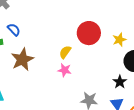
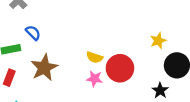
red circle: (89, 33) -> (120, 68), moved
yellow semicircle: (65, 52) -> (94, 57), turned -104

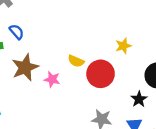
yellow star: (158, 41) -> (123, 46), moved
pink star: (95, 79) -> (52, 79), moved

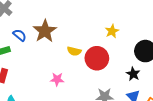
brown star: (25, 67) -> (45, 31), moved
pink star: (52, 79) -> (57, 79), moved

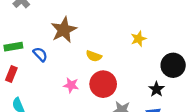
blue semicircle: (20, 35) -> (40, 54), moved
red circle: (97, 58) -> (103, 84), moved

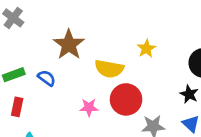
yellow star: (138, 39) -> (146, 49), moved
yellow semicircle: (94, 56) -> (109, 69), size x1.5

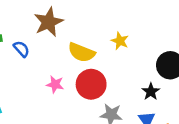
yellow star: (146, 49) -> (120, 41), turned -30

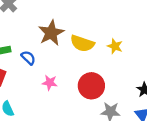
yellow semicircle: (81, 52) -> (82, 43), moved
pink star: (55, 84) -> (50, 83), moved

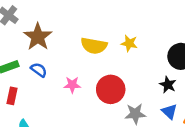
brown star: (51, 33) -> (38, 37), moved
pink star: (50, 83) -> (72, 85), moved

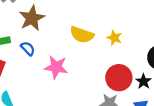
pink star: (72, 85) -> (56, 67), size x1.5
red circle: (111, 89) -> (119, 78), moved

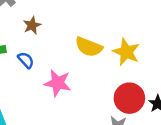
brown star: (32, 18) -> (32, 25), size x0.6
yellow star: (114, 38) -> (126, 52), size x1.5

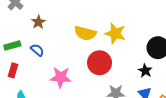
pink star: (58, 83) -> (61, 77), moved
red circle: (129, 98) -> (100, 63), moved

